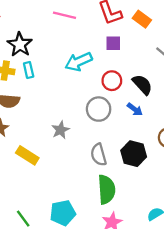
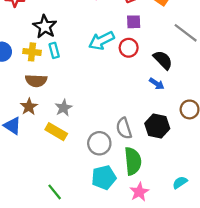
red circle: (112, 81) -> (129, 48), moved
gray circle: (99, 109) -> (99, 143), moved
gray star: (61, 130) -> (64, 108), moved
cyan pentagon: (63, 213) -> (104, 178), moved

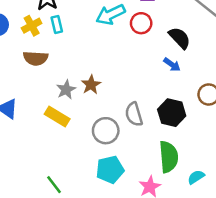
yellow cross: (32, 52) -> (32, 26), turned -36
brown star: (29, 107) -> (91, 85), moved
green semicircle: (133, 161) -> (169, 157), moved

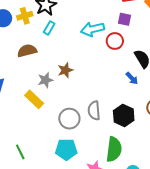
cyan rectangle: (57, 25) -> (49, 28), turned 32
yellow cross: (32, 26) -> (25, 16), moved
brown semicircle: (36, 58) -> (27, 51), turned 150
brown star: (91, 85) -> (65, 70), moved

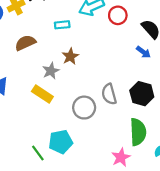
cyan rectangle: (49, 28) -> (62, 25), moved, turned 64
cyan pentagon: (66, 149) -> (61, 142), moved

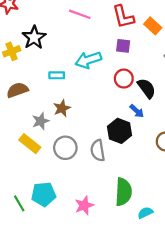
red circle: (118, 15) -> (124, 79), moved
black hexagon: (142, 94) -> (119, 131), moved
gray circle: (84, 108) -> (65, 148), moved
pink star: (121, 157) -> (84, 205), moved

